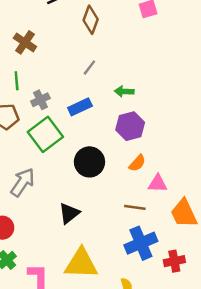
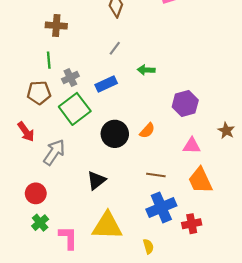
brown cross: (25, 42) -> (56, 26), turned -30
purple hexagon: (130, 126) -> (185, 104), moved
orange semicircle: (137, 163) -> (147, 131), moved
pink triangle: (158, 183) -> (192, 146), moved

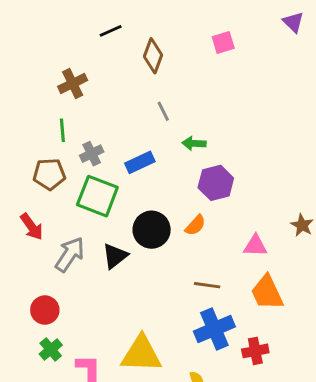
brown cross: (56, 26) -> (73, 83), turned -30
gray line: (115, 48) -> (163, 111), moved, turned -64
purple hexagon: (185, 104) -> (216, 183), moved
green square: (75, 109) -> (97, 196), turned -32
black triangle: (96, 180) -> (115, 256), moved

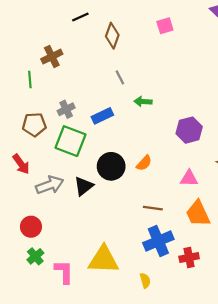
green line: (62, 130) -> (30, 80), moved
purple hexagon: (216, 183) -> (189, 130), moved
gray arrow: (70, 254) -> (50, 185), turned 36

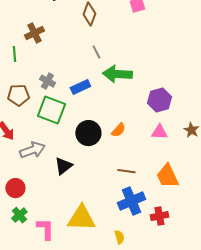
green arrow: (143, 102) -> (117, 74), size x1.8
gray cross: (66, 109) -> (47, 81), turned -35
pink triangle: (189, 178) -> (159, 132), moved
black triangle: (84, 186) -> (63, 166), moved

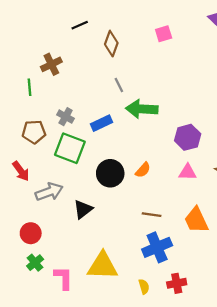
red cross: (159, 216) -> (177, 283), moved

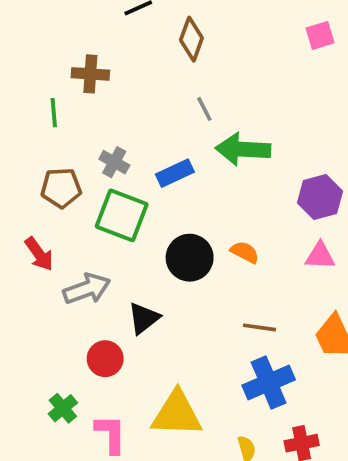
pink square: (164, 34) -> (320, 35), moved
brown cross: (51, 64) -> (90, 74), turned 30
orange semicircle: (143, 170) -> (245, 252), turned -105
red circle: (31, 233) -> (105, 359), moved

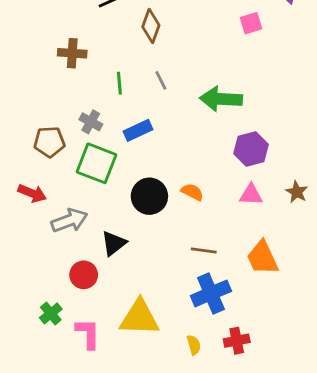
green line: (54, 113) -> (119, 83), moved
green arrow: (243, 149) -> (221, 99), moved
red arrow: (39, 254) -> (32, 193), turned -32

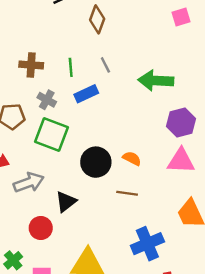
brown cross: (72, 53) -> (31, 65), moved
blue rectangle: (138, 130) -> (86, 94), moved
pink triangle: (251, 195) -> (181, 161), size x1.4
brown line: (204, 251) -> (127, 193), moved

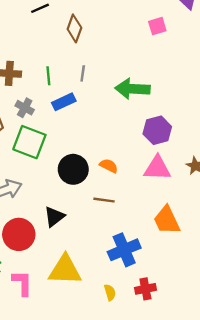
gray line: (105, 65) -> (83, 73), turned 35
black triangle: (66, 202) -> (54, 217), moved
red circle: (41, 228) -> (19, 234), size x1.4

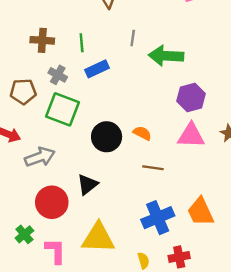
gray line: (83, 73) -> (133, 38), moved
brown line: (104, 200) -> (153, 168), moved
orange trapezoid: (167, 220) -> (201, 212), moved

